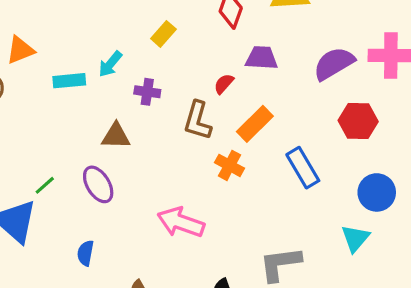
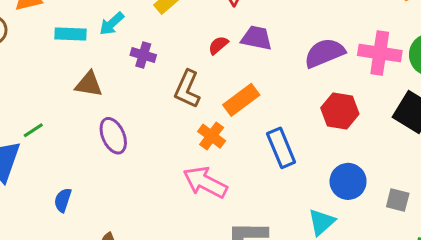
red semicircle: (224, 84) -> (218, 45), moved
brown triangle: (116, 136) -> (89, 84), moved
purple ellipse: (98, 184) -> (113, 136), moved
pink arrow: (181, 222) -> (205, 182), moved

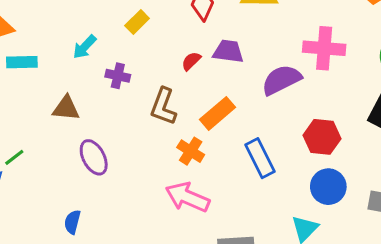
cyan rectangle: (70, 34) -> (22, 62), moved
purple semicircle: (324, 53) -> (281, 80), moved
pink cross: (380, 53) -> (324, 48), moved
red hexagon: (340, 111) -> (322, 137), moved
blue semicircle: (63, 200) -> (72, 222), moved

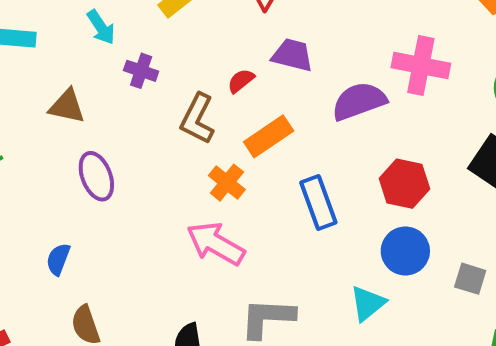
cyan arrow: (85, 47) -> (101, 27), turned -84
red semicircle: (191, 61) -> (241, 81), moved

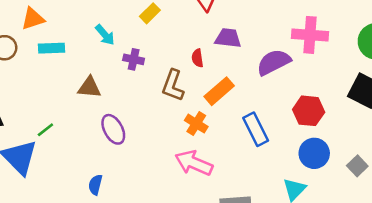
red semicircle: (241, 81) -> (197, 58), turned -54
gray square: (470, 279) -> (357, 166), turned 36

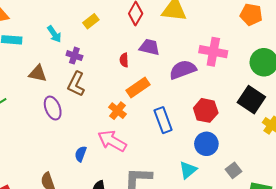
brown L-shape: (173, 85) -> (76, 84), moved
gray square: (357, 166) -> (234, 170), moved
blue semicircle: (95, 185) -> (81, 154), moved

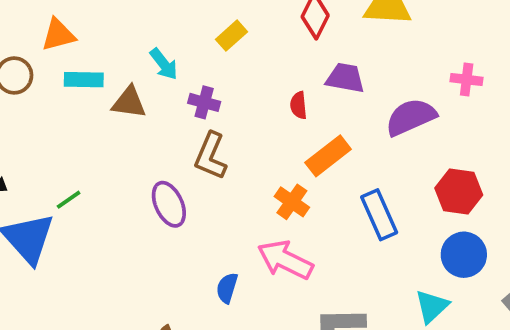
pink cross: (213, 52) -> (467, 80), size x0.6
brown triangle: (38, 73) -> (129, 102), moved

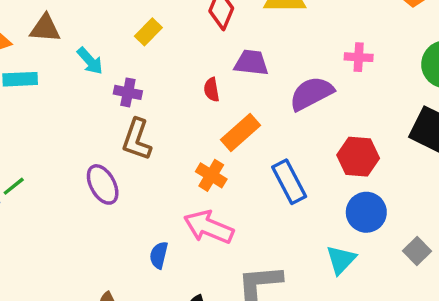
brown triangle: (129, 102) -> (45, 28), moved

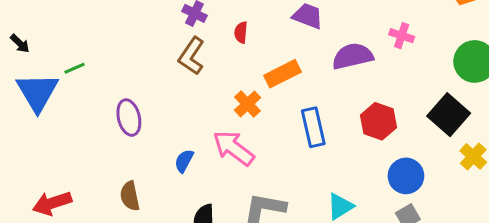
red semicircle: (212, 90) -> (241, 32), moved
purple ellipse: (103, 184) -> (129, 118), moved
blue circle: (366, 212) -> (406, 176), moved

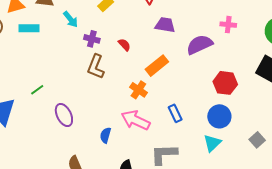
red semicircle: (241, 32) -> (124, 45), turned 144
green line: (75, 68) -> (37, 90), moved
blue rectangle: (313, 127) -> (175, 113), moved, size x0.7
blue circle: (406, 176) -> (219, 116), moved

